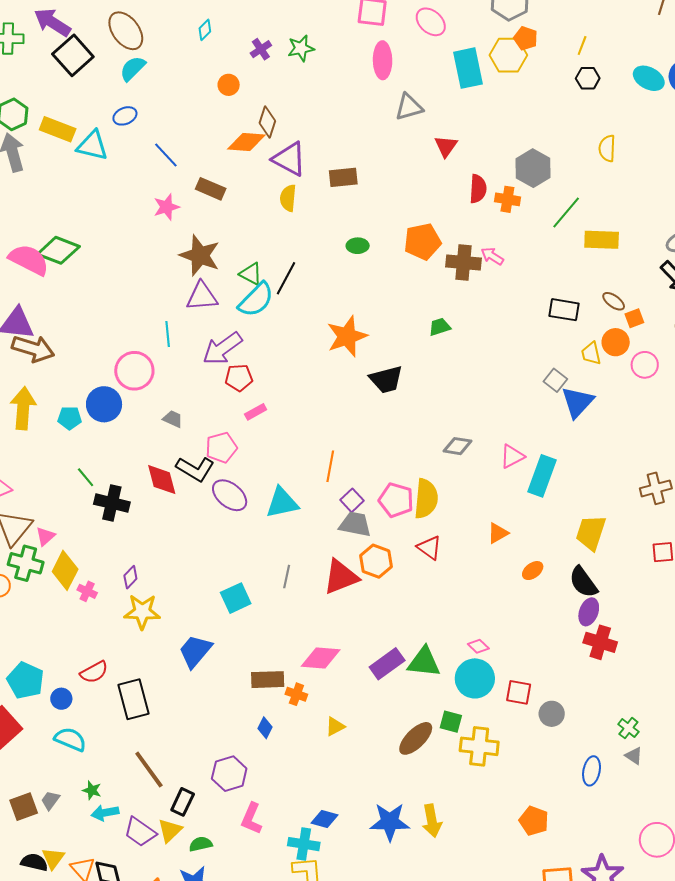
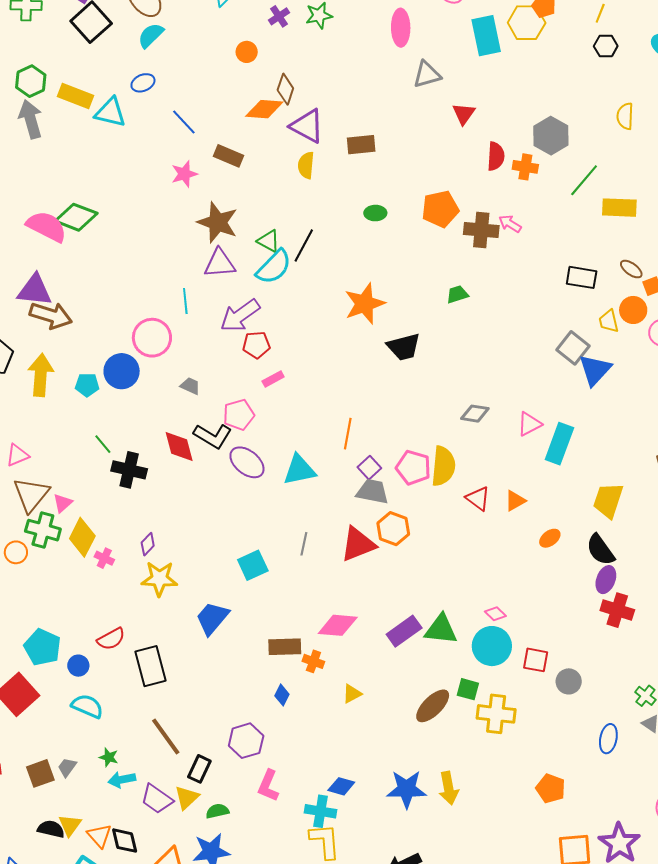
gray square: (555, 380) -> (573, 348), size x1.4
red triangle: (429, 548) -> (478, 499), moved

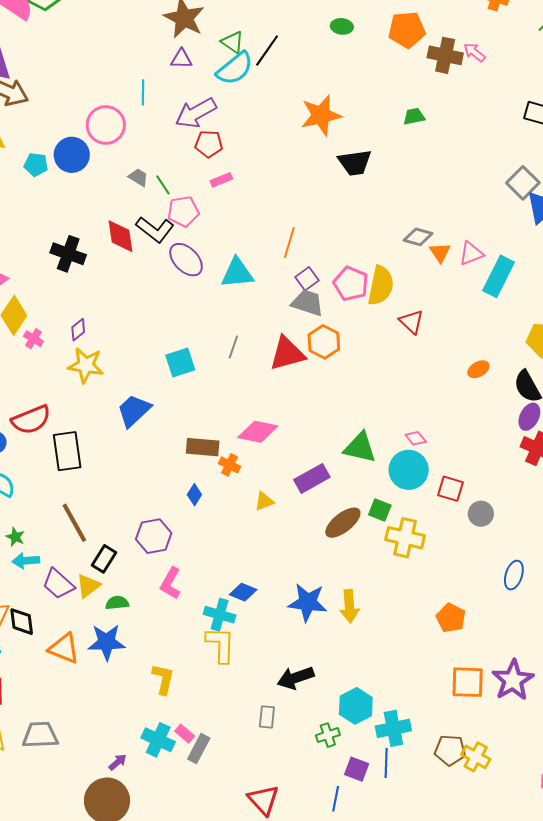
purple triangle: (220, 263) -> (181, 59), size x0.7
green line: (103, 444) -> (163, 185), moved
orange triangle: (515, 501) -> (440, 252), moved, turned -40
purple rectangle: (404, 631) -> (312, 478), moved
red semicircle: (111, 639) -> (31, 420), size x1.4

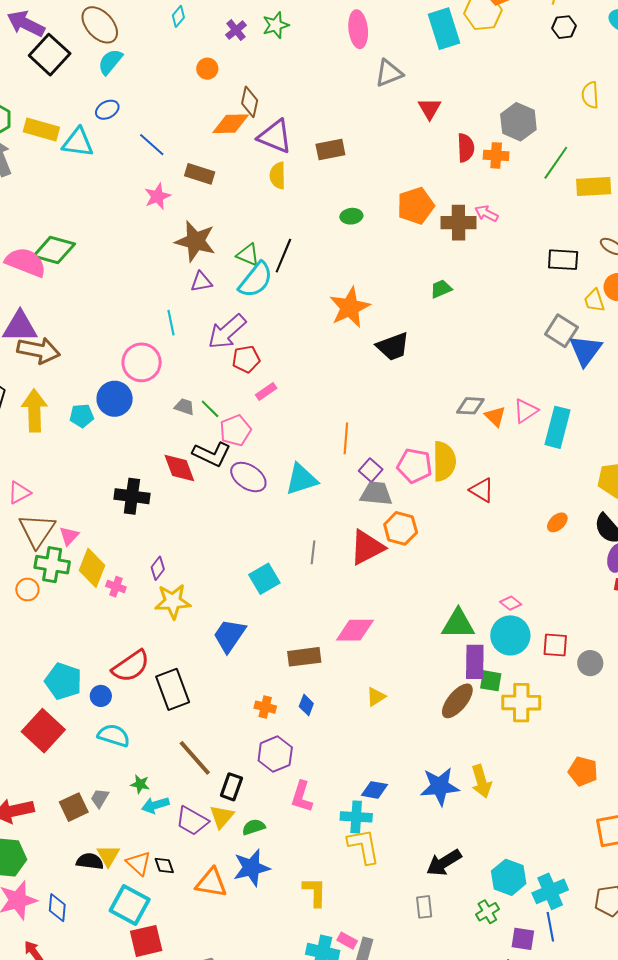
orange cross: (230, 465) -> (265, 707), moved
purple rectangle: (312, 478) -> (475, 662), moved, turned -48
black diamond: (22, 622) -> (164, 865), size x0.7

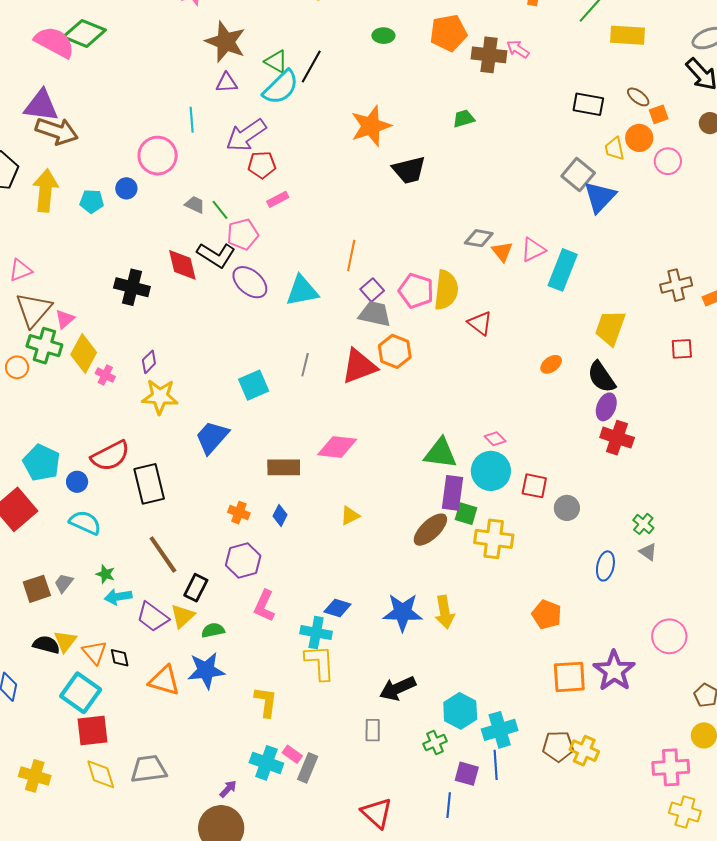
blue circle: (115, 399) -> (126, 188), size x0.6

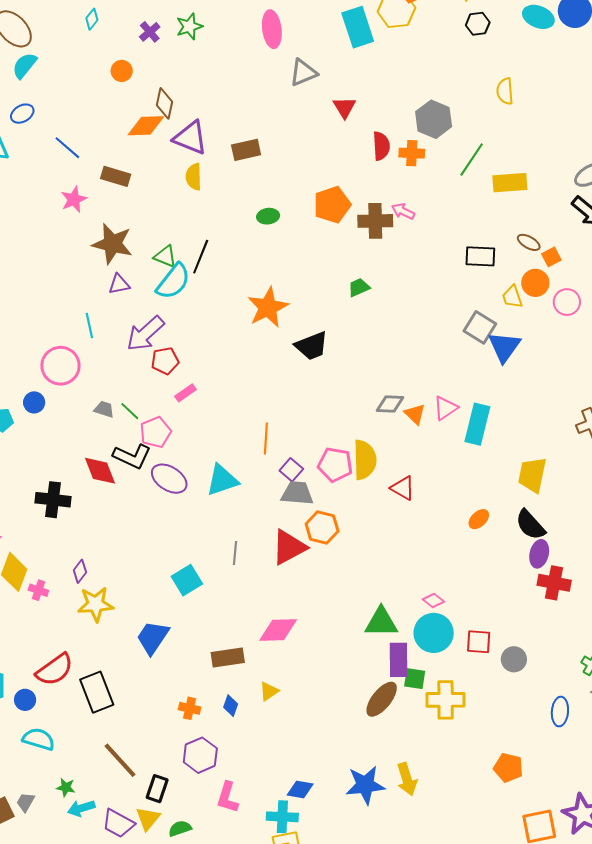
yellow triangle: (350, 516) -> (269, 691), moved

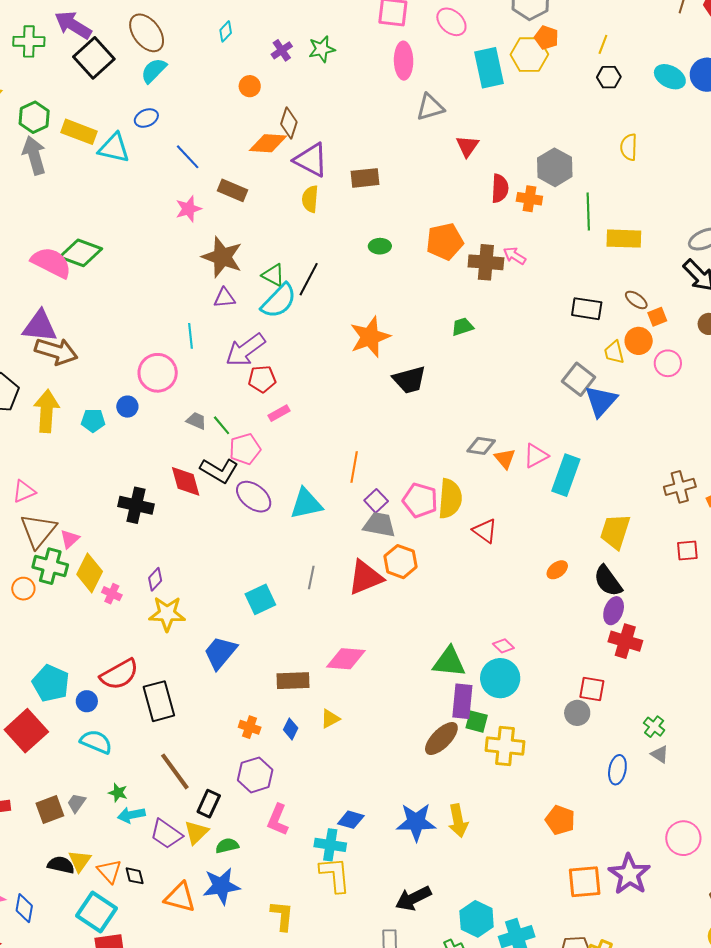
green line: (472, 160) -> (588, 211), turned -42
red square: (479, 642) -> (592, 689), moved

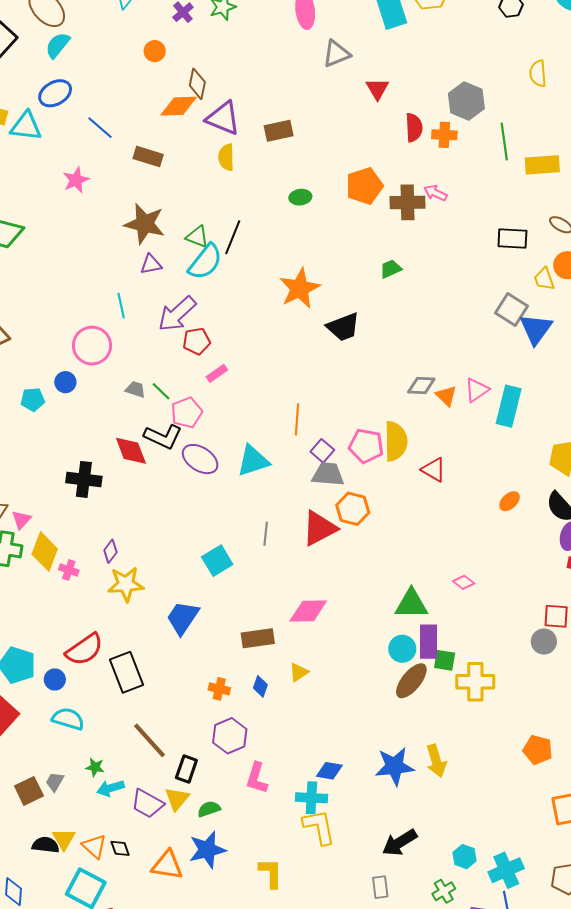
blue ellipse: (146, 118) -> (55, 93), size x1.4
pink star: (188, 209) -> (76, 180), moved
cyan circle: (500, 678) -> (402, 649), moved, size x0.7
cyan hexagon: (477, 919) -> (465, 857), size x0.7

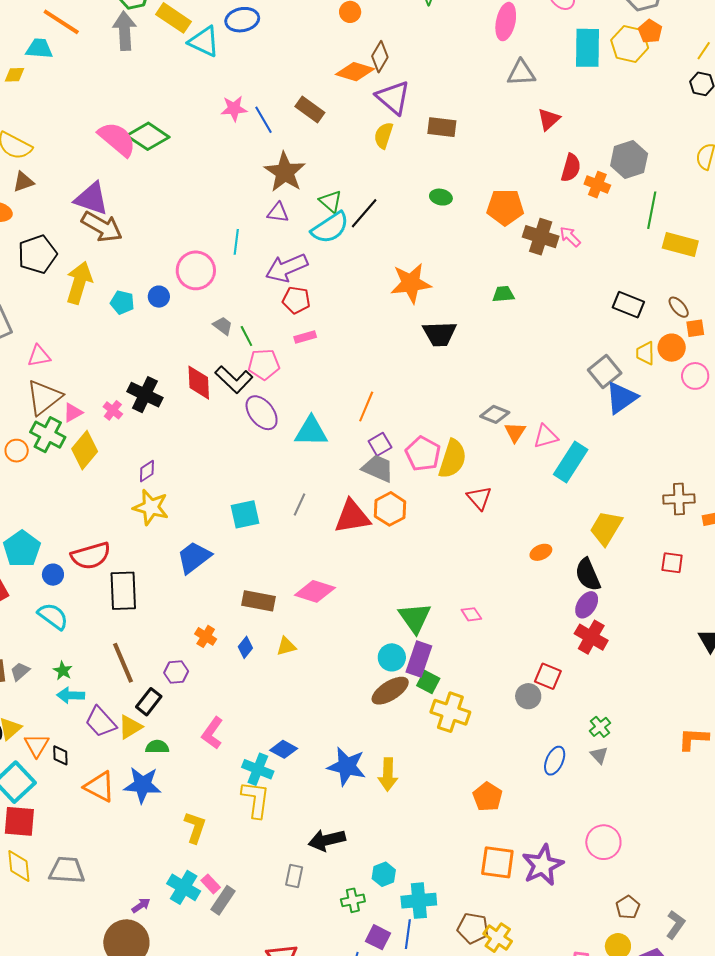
blue line: (100, 128) -> (263, 120), moved
pink cross: (69, 570) -> (113, 410), moved
green triangle: (411, 604) -> (415, 618), turned 36
purple hexagon: (230, 736) -> (176, 672), moved, size x0.7

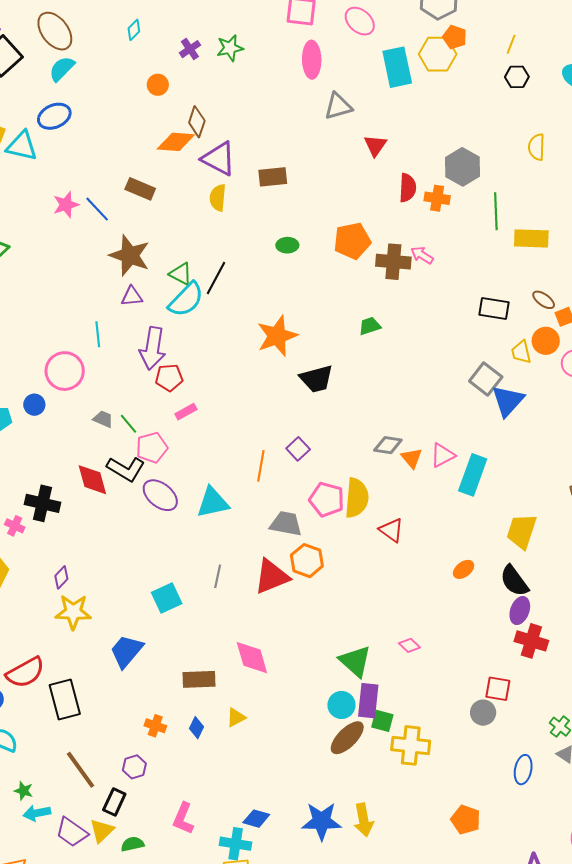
purple arrow: (287, 268) -> (153, 348), turned -45
purple square: (380, 444) -> (298, 449), moved
pink diamond: (315, 591) -> (252, 658), turned 69

